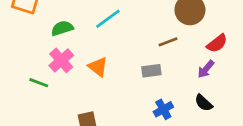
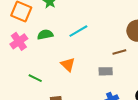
pink cross: (61, 60) -> (19, 41), moved
green line: (39, 83) -> (35, 78), moved

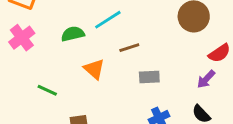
green semicircle: (45, 35) -> (73, 34), moved
brown line: (119, 52) -> (129, 48), moved

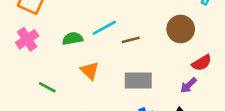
brown line: (129, 48) -> (131, 40), moved
gray rectangle: (149, 77) -> (138, 81), size x1.5

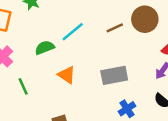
brown line: (131, 40) -> (115, 28), moved
green line: (47, 87) -> (23, 86), moved, turned 49

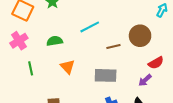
brown line: (115, 28) -> (113, 47), moved
cyan line: (73, 32) -> (90, 27), moved

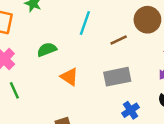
cyan line: (90, 27) -> (85, 23), turned -30
green line: (31, 68) -> (14, 90), moved

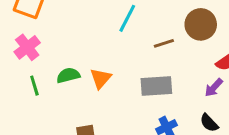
green semicircle: (47, 50) -> (68, 75), moved
orange triangle: (69, 77) -> (101, 78), turned 30

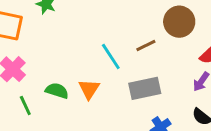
cyan line: (127, 18) -> (111, 56), moved, turned -52
green semicircle: (68, 75) -> (57, 91), turned 40

